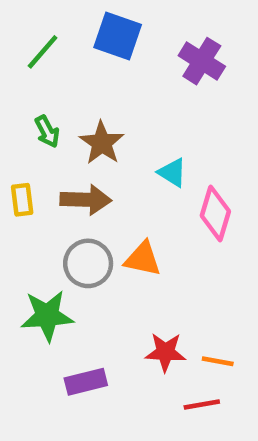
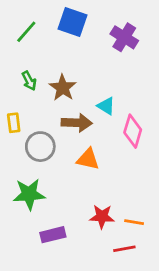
brown arrow: (86, 200) -> (77, 123), moved
gray circle: (88, 263) -> (40, 147), moved

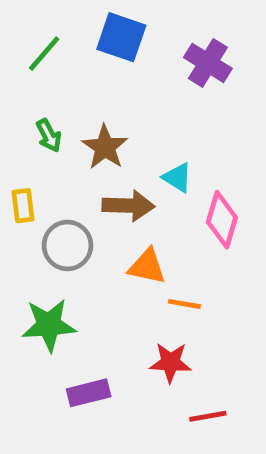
orange line: (134, 222) -> (184, 304), moved

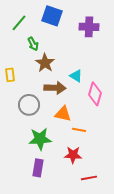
purple cross: (208, 63) -> (89, 27), turned -30
green arrow: (49, 135) -> (33, 44), moved
yellow rectangle: (23, 206) -> (10, 75), moved
green star: (49, 325) -> (40, 139), moved
purple rectangle: (89, 393) -> (38, 168), turned -66

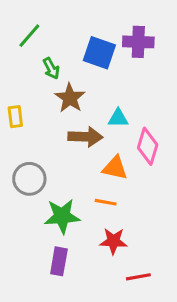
blue square: (52, 16) -> (99, 53), moved
cyan triangle: (76, 76) -> (118, 118), turned -32
gray circle: (29, 105) -> (29, 179), moved
orange triangle: (63, 114) -> (115, 168), moved
orange line: (79, 130) -> (106, 202), moved

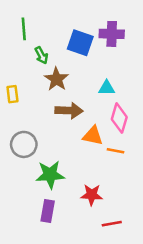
green line: (29, 36) -> (24, 29), turned -45
cyan triangle: (118, 118) -> (107, 88), moved
orange line: (106, 202) -> (115, 151), moved

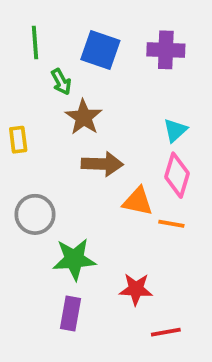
blue square: (80, 43) -> (100, 50), moved
cyan triangle: (107, 88) -> (175, 130), moved, turned -42

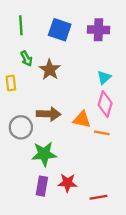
green arrow: (61, 82) -> (26, 59), moved
brown arrow: (102, 164) -> (49, 114), moved
red star: (136, 289) -> (67, 183), moved

